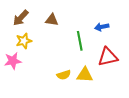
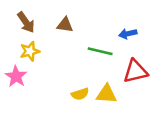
brown arrow: (21, 18) -> (26, 22), turned -78
green line: (80, 41) -> (100, 51), turned -66
pink star: (13, 61) -> (16, 76), turned -30

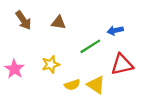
yellow star: (30, 51) -> (51, 64), moved
green line: (100, 51) -> (90, 46), turned -45
yellow triangle: (106, 94) -> (96, 85), turned 30

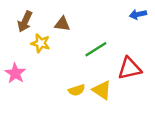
brown arrow: (23, 20) -> (25, 22), turned 60
blue arrow: (115, 30) -> (138, 14), moved
yellow star: (51, 64) -> (41, 43), moved, turned 30

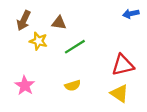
green line: (96, 49) -> (75, 47), moved
pink star: (15, 73) -> (25, 85), moved
yellow triangle: (102, 90) -> (119, 93), moved

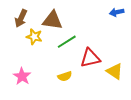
brown triangle: (59, 23) -> (53, 20), size x1.5
red triangle: (123, 65) -> (90, 58), moved
yellow triangle: (119, 93) -> (115, 71), moved

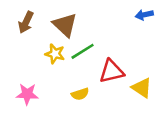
brown triangle: (53, 20) -> (65, 25), turned 35
yellow star: (34, 37) -> (55, 54), moved
pink star: (22, 76) -> (27, 94), turned -30

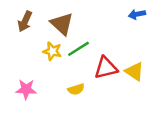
yellow triangle: (142, 88) -> (134, 71), moved

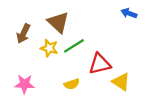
blue arrow: (137, 14) -> (129, 13), turned 32
brown arrow: (25, 21) -> (23, 34), moved
yellow triangle: (134, 71) -> (121, 82), moved

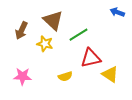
green line: (74, 46) -> (78, 35), moved

